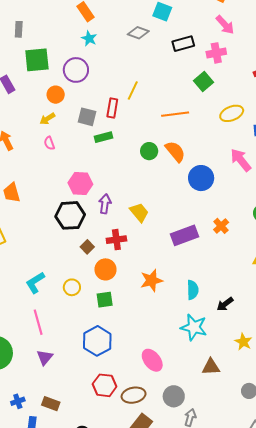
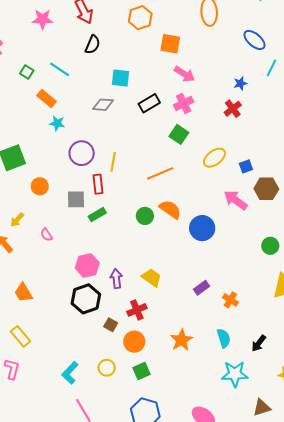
purple circle: (76, 70) -> (82, 153), moved
yellow arrow: (47, 119) -> (17, 220), moved
orange cross: (221, 226) -> (230, 300), moved
purple rectangle: (185, 235) -> (201, 288), size x0.6

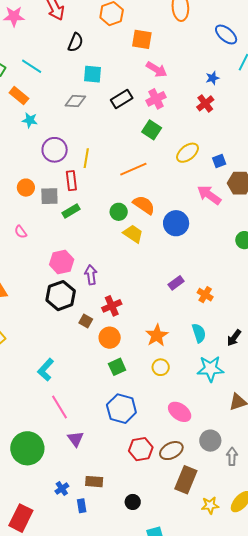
black semicircle: (93, 45) -> (76, 42), moved
orange circle: (40, 186) -> (26, 188), moved
yellow trapezoid: (152, 278) -> (133, 234), moved
yellow circle: (107, 368) -> (161, 367), moved

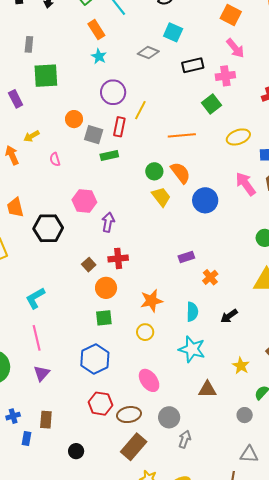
black hexagon: (61, 296) -> (48, 228), moved
black arrow: (234, 338) -> (229, 316), moved
brown rectangle: (94, 482) -> (46, 420), turned 72

